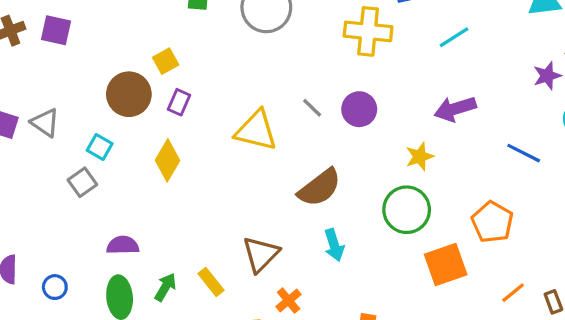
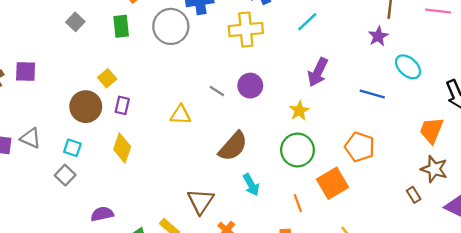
purple arrow: (455, 109) -> (318, 72), turned -36
yellow triangle: (256, 130) -> (181, 115), size x0.7
orange line: (513, 293) -> (298, 203), moved, turned -60

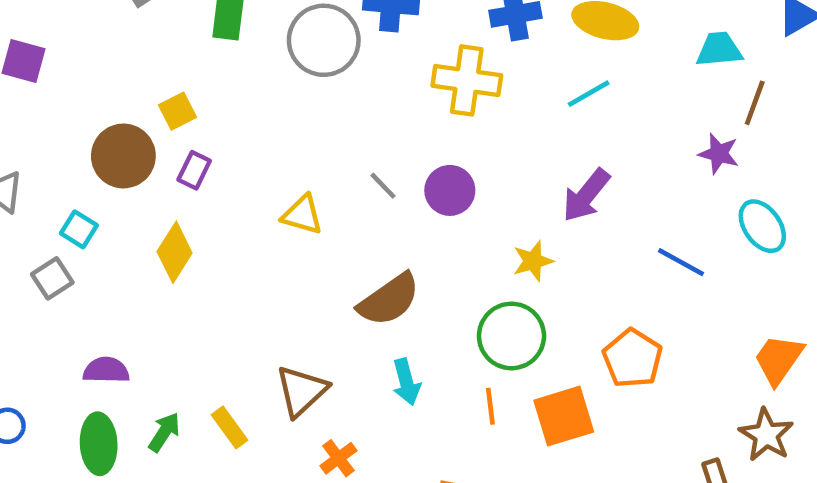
purple star: (378, 36) -> (719, 154), turned 30
orange line: (298, 203) -> (490, 406), moved

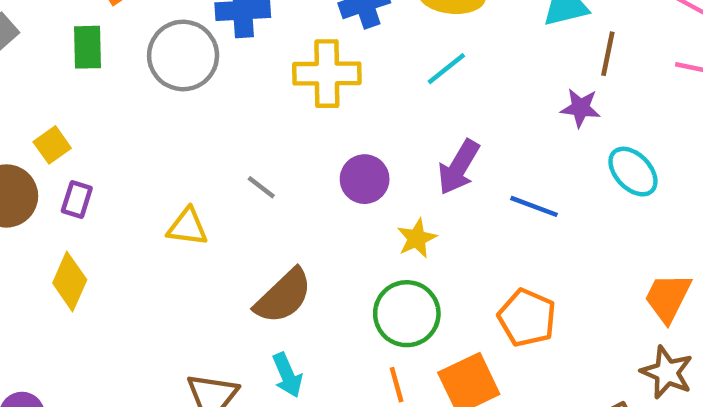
purple circle: (450, 190) -> (365, 179), moved
blue line: (681, 262) -> (534, 206), moved
cyan arrow: (406, 382) -> (287, 375), moved

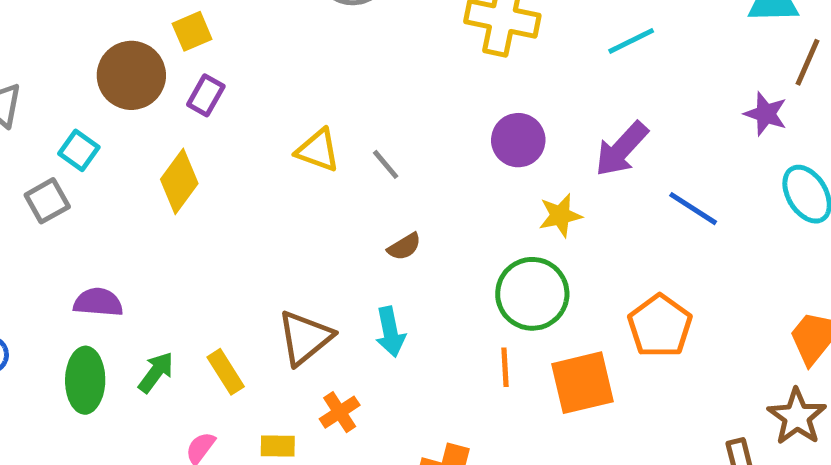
gray line: (261, 187) -> (386, 164), moved
brown semicircle: (283, 296) -> (404, 247), size x0.5

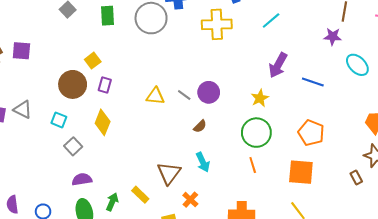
purple circle: (518, 140) -> (209, 92), moved
gray square: (47, 201) -> (73, 146), moved
orange square: (582, 383) -> (301, 172), moved, turned 32

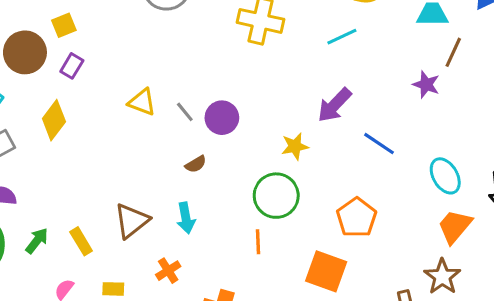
cyan ellipse: (357, 65) -> (445, 176), moved
orange cross: (190, 200) -> (168, 271), moved

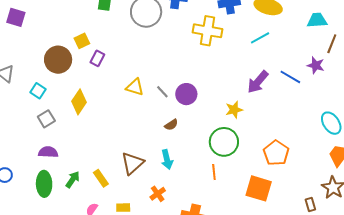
purple rectangle: (72, 66) -> (97, 58), moved
blue line: (379, 144) -> (290, 77), moved

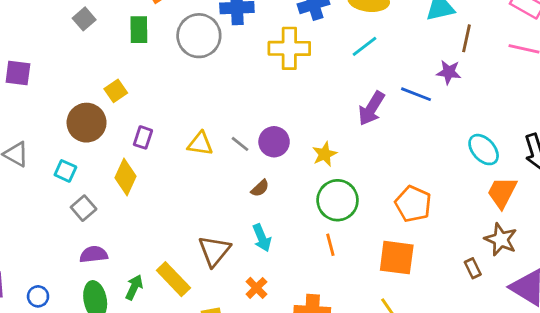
purple rectangle: (97, 58) -> (143, 137), moved
yellow star: (234, 110) -> (325, 154), moved
yellow rectangle: (101, 178) -> (173, 279), size x1.4

